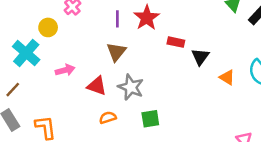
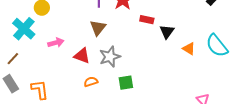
gray star: (131, 87) -> (110, 57), turned 30

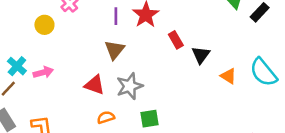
red rectangle: (147, 20) -> (176, 40), turned 48
cyan cross: (24, 29) -> (17, 66), moved, size x0.7
pink arrow: (56, 43) -> (43, 72), moved

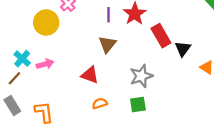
yellow circle: (44, 25) -> (46, 22), size x1.5
red rectangle: (176, 40) -> (161, 36), size x1.5
gray star: (130, 86) -> (141, 76), moved

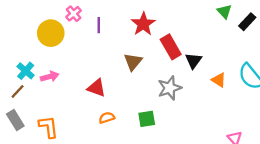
purple line: (108, 15) -> (99, 25), moved
brown triangle: (107, 44) -> (133, 62), moved
gray star: (141, 76) -> (170, 88), moved

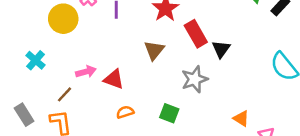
pink arrow: (50, 77) -> (86, 72), moved
orange triangle: (219, 80) -> (241, 118), moved
brown line: (18, 91) -> (64, 94), moved
green square: (147, 119) -> (169, 113), turned 30

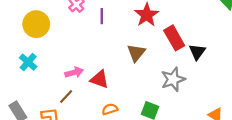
yellow circle: (63, 19) -> (36, 24), moved
brown line: (64, 94) -> (66, 97), moved

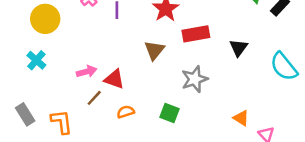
red rectangle: (174, 38) -> (196, 34), turned -70
black triangle: (197, 52) -> (239, 48), moved
brown line: (66, 97) -> (94, 98), moved

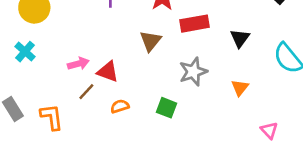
orange triangle: (241, 118) -> (240, 88), moved, turned 36

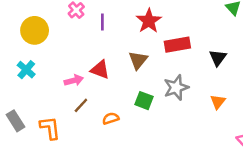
red triangle: (108, 72) -> (100, 70), moved
green square: (166, 108) -> (144, 101), moved

